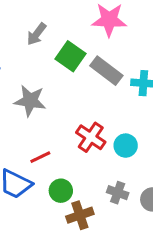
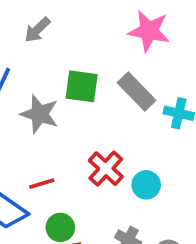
gray arrow: (37, 34) -> (37, 30), moved
green square: (71, 56) -> (82, 86), moved, turned -36

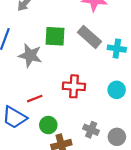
red cross: (106, 169) -> (74, 86), turned -35
cyan circle: (146, 185) -> (117, 90), moved

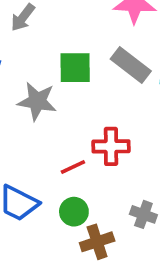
red line: (35, 99) -> (73, 167), moved

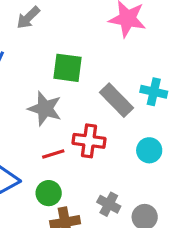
gray rectangle: (131, 65) -> (116, 100), moved
gray star: (37, 101) -> (45, 109), moved

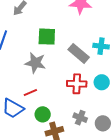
red cross: (89, 141) -> (77, 84), moved
red line: (53, 154) -> (30, 93), moved

